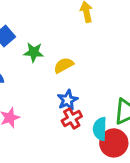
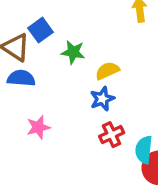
blue star: (67, 100) -> (102, 99), moved

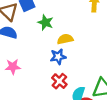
red cross: (112, 135) -> (59, 81), turned -35

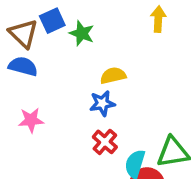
green star: (45, 22) -> (82, 33), moved

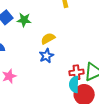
red cross: (105, 142) -> (76, 72), moved, turned -32

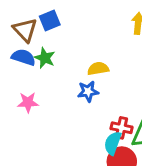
green star: (24, 20) -> (45, 58), moved

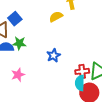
yellow semicircle: (98, 69) -> (56, 17), moved

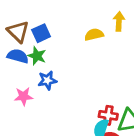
blue square: (15, 19) -> (41, 33), moved
blue star: (54, 55) -> (47, 80), moved

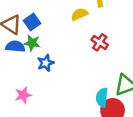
pink star: (23, 96) -> (23, 95), moved
red cross: (108, 115) -> (100, 42), moved, turned 35

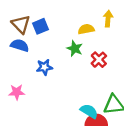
green star: (32, 43) -> (75, 49), moved
cyan semicircle: (102, 97) -> (89, 111), turned 102

